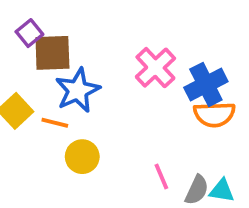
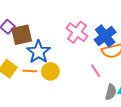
yellow circle: (82, 157) -> (50, 71), moved
pink line: (161, 177) -> (96, 71), moved

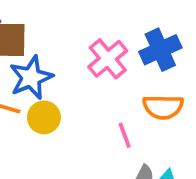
blue cross: (105, 36) -> (160, 50), moved

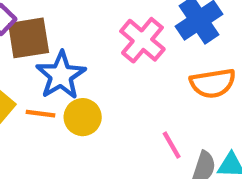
pink line: (125, 135) -> (172, 145), moved

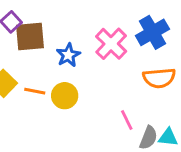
blue star: (61, 75) -> (68, 55), moved, size x0.7

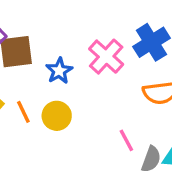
orange line: (35, 91) -> (23, 112), turned 55

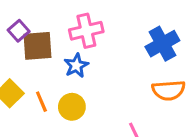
pink cross: (106, 57) -> (86, 31), moved, turned 32

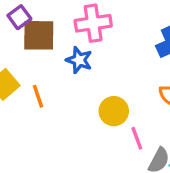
blue star: (76, 65) -> (79, 60), turned -30
yellow circle: (72, 107) -> (114, 111), moved

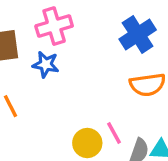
yellow circle: (114, 111) -> (87, 143), moved

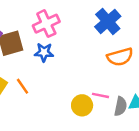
pink line: (114, 133) -> (100, 95), turned -42

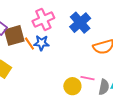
blue cross: (108, 21) -> (80, 23), moved
orange line: (23, 86) -> (29, 44), moved

